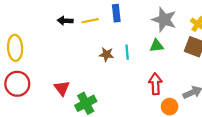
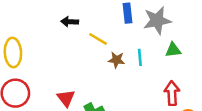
gray star: (164, 20) -> (157, 20), moved, turned -30
yellow line: (90, 21) -> (98, 39), moved, turned 42

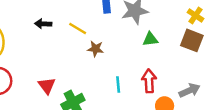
black arrow: (70, 22) -> (43, 24), moved
cyan line: (140, 57) -> (118, 84), moved

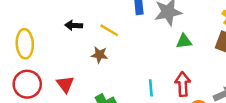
brown star: (96, 49) -> (99, 55), moved
red triangle: (47, 86) -> (65, 84), moved

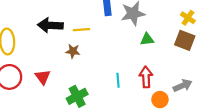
black arrow: (74, 25) -> (50, 25), size x1.6
yellow line: (109, 30) -> (81, 30), turned -35

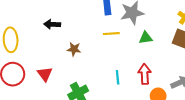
black arrow: (50, 25) -> (52, 24), size x0.7
yellow line: (81, 30) -> (111, 34), moved

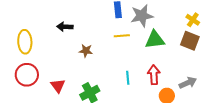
green triangle: (146, 38) -> (155, 40), size x1.5
red triangle: (45, 74) -> (58, 86), moved

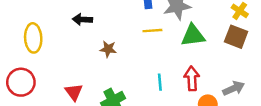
red circle: (27, 75) -> (21, 82), moved

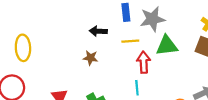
black arrow: (82, 19) -> (98, 31), moved
red arrow: (192, 79) -> (144, 62), moved

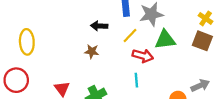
yellow line: (130, 41) -> (130, 35), turned -42
red arrow: (144, 62) -> (143, 56), turned 108

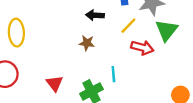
green triangle: (165, 40) -> (167, 30), turned -45
cyan line: (136, 80) -> (113, 74), moved

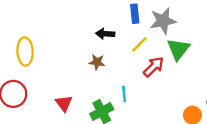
red arrow: (142, 48) -> (154, 67), turned -60

